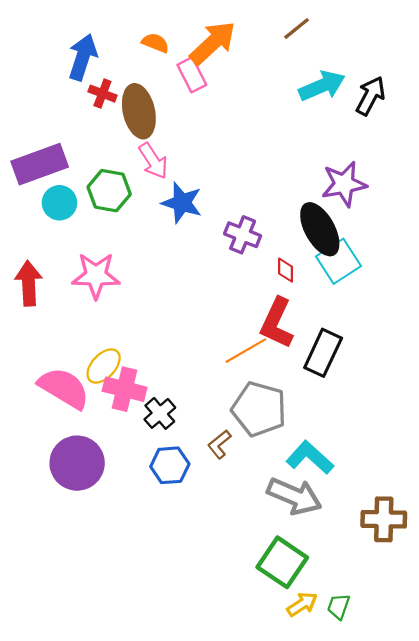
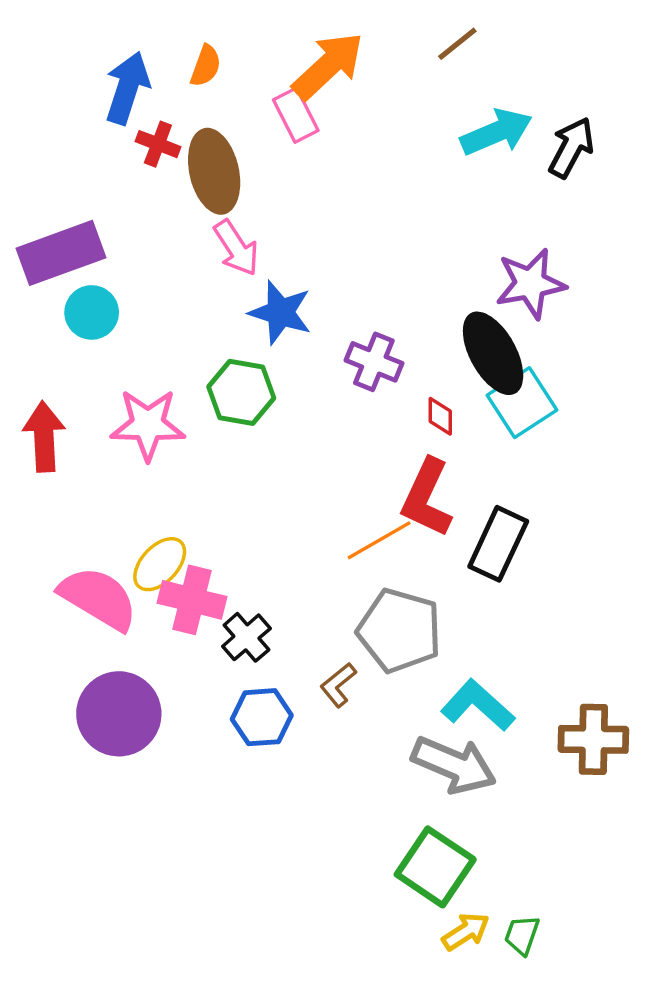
orange semicircle: (155, 43) -> (206, 66), moved, turned 88
green hexagon: (109, 191) -> (241, 392), moved
brown cross: (384, 519) -> (593, 739), moved

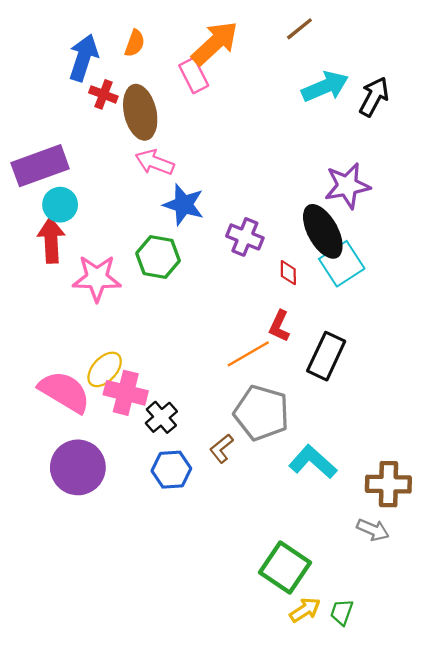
pink arrow: (236, 248) -> (155, 162), turned 144
red arrow: (44, 437) -> (51, 240), moved
red L-shape: (427, 498) -> (279, 326), size x0.6
gray arrow: (454, 765) -> (373, 530), moved, size x0.6

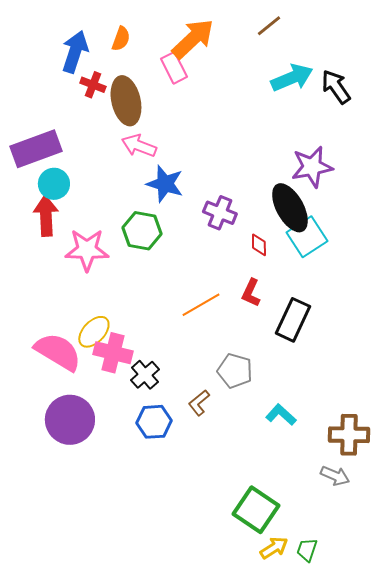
black arrow: (374, 97) -> (336, 87), turned -63
orange line: (248, 354) -> (201, 305), moved
gray pentagon: (262, 413) -> (235, 371), size x0.7
cyan L-shape: (313, 462) -> (281, 415), size x0.7

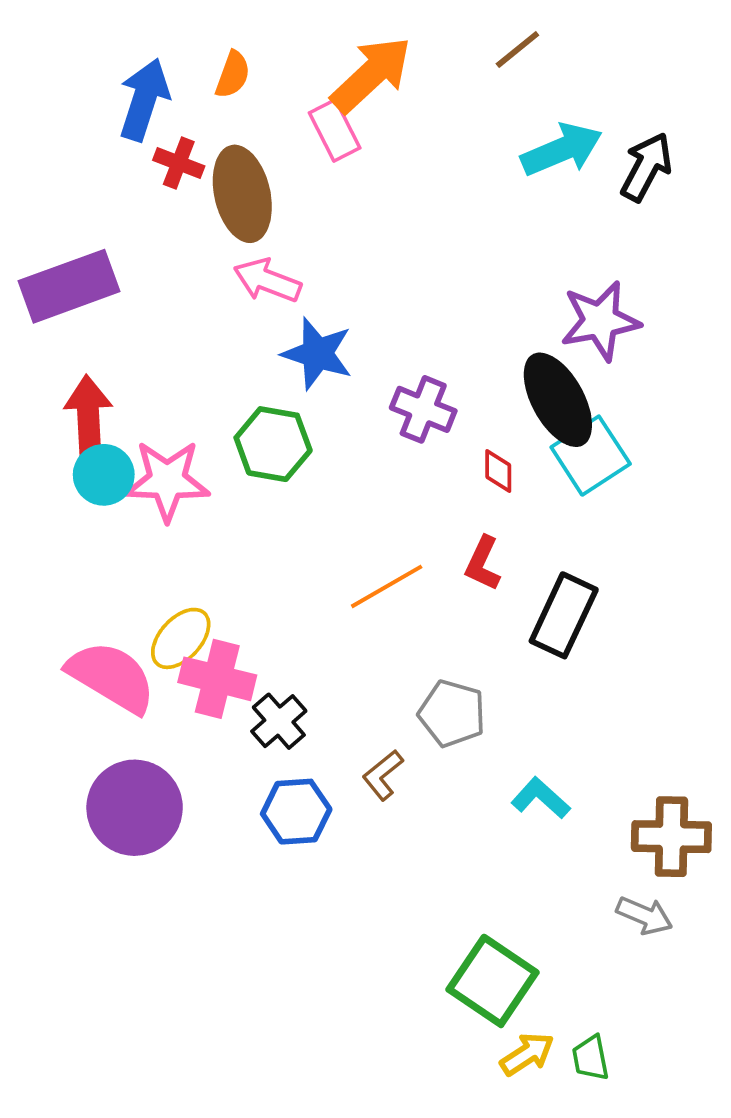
black arrow: (336, 87) -> (646, 167), turned 63
cyan circle: (54, 184) -> (104, 475), moved
green trapezoid: (307, 550) -> (591, 1058), turned -30

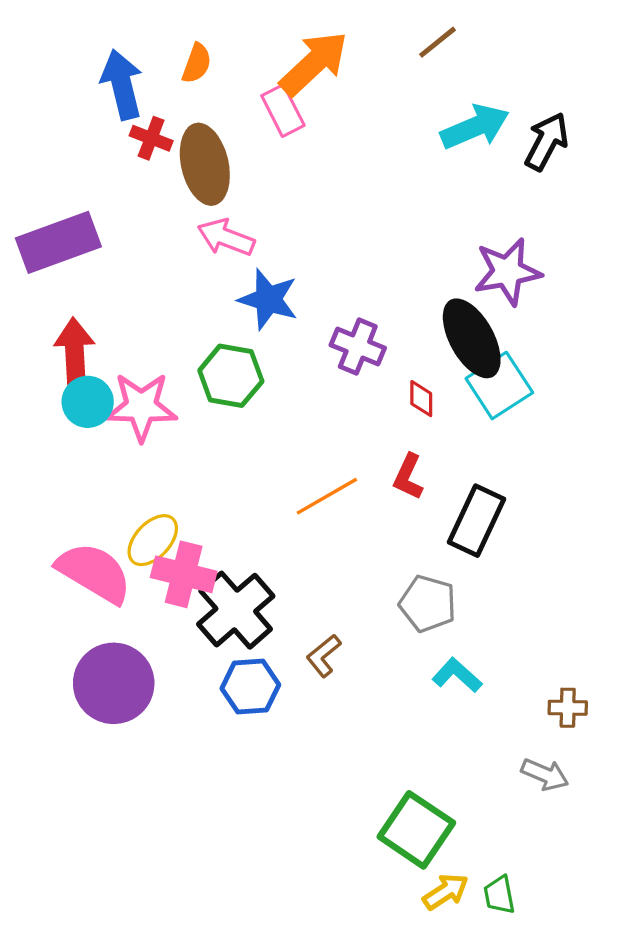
blue arrow: (144, 100) -> (122, 85), turned -32
gray pentagon: (452, 713) -> (428, 604), moved
black cross: (279, 721) -> (236, 610), size x1.6
brown cross: (671, 837) -> (568, 708), size x0.6

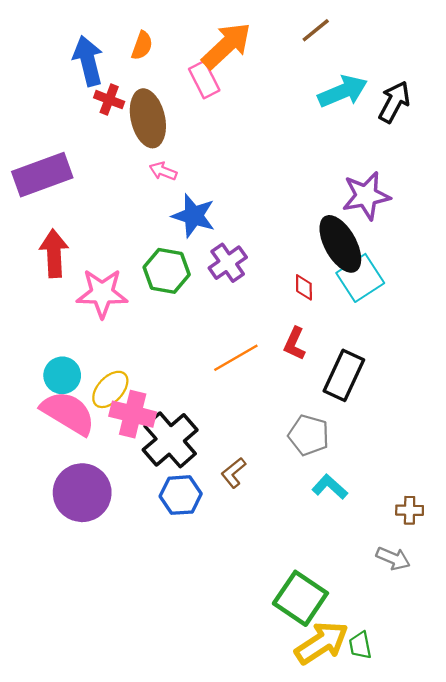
pink arrow: (226, 237) -> (163, 171), size x0.7
purple cross: (358, 347) -> (228, 263), moved, turned 33
cyan circle: (88, 402) -> (62, 375), moved
yellow arrow: (446, 892) -> (322, 643), size x1.6

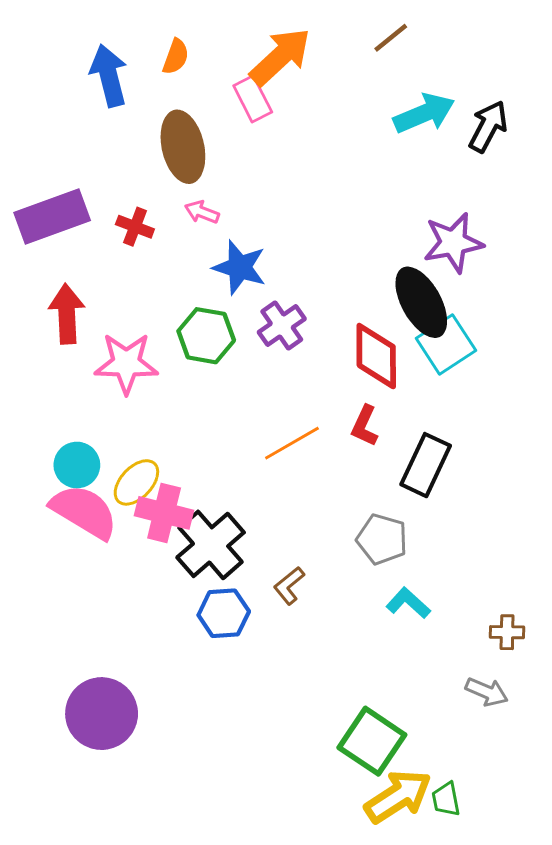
red cross: (109, 100) -> (135, 227), moved
red diamond: (304, 287) -> (376, 356), size x2.0
purple circle: (82, 493) -> (102, 714), moved

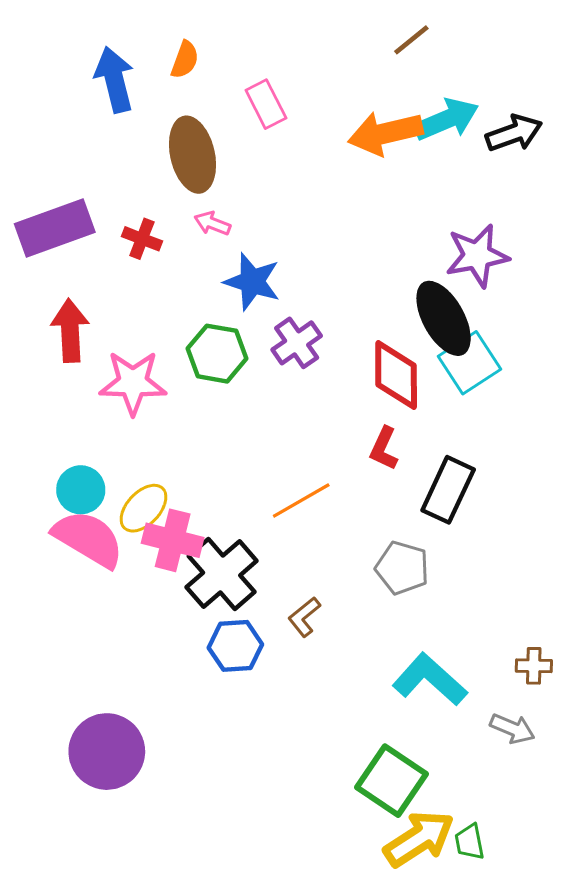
orange arrow: (280, 57) -> (385, 133), moved, turned -150
black arrow: (488, 126) -> (514, 133), turned 42
orange line: (292, 443) -> (301, 500), moved
cyan L-shape: (408, 603) -> (430, 680), moved, size x1.6

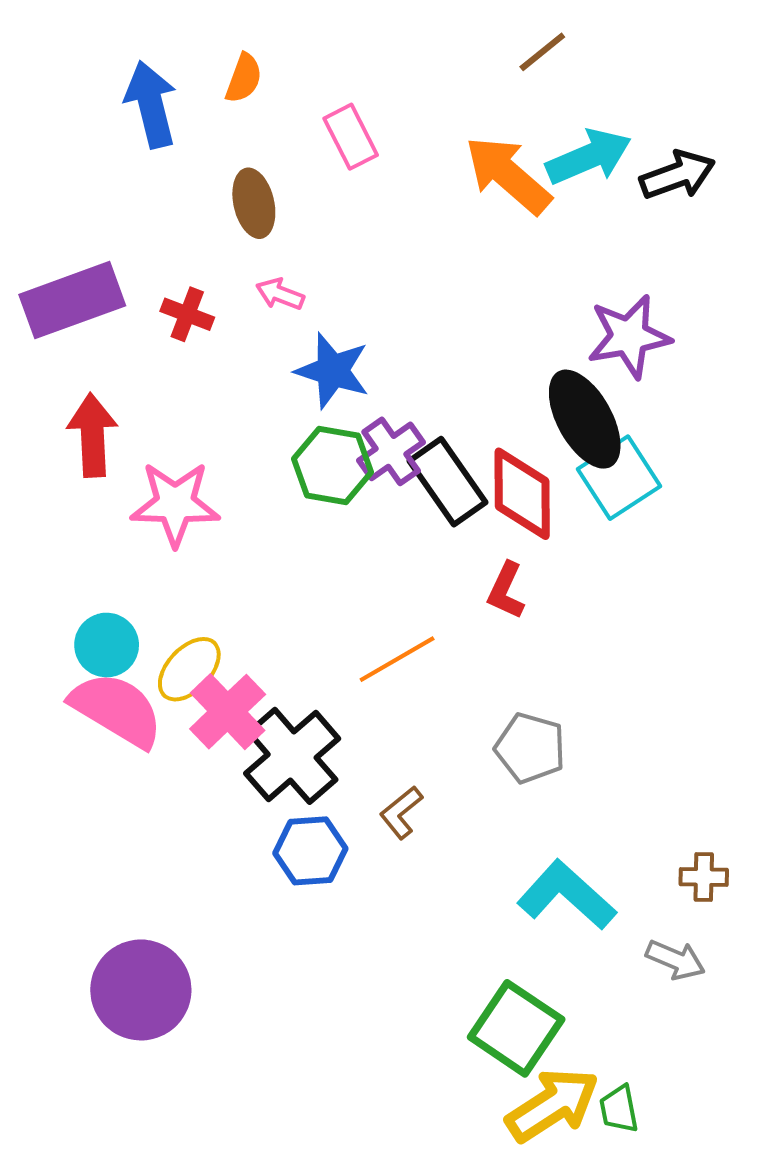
orange arrow: (385, 133) -> (508, 175), turned 54
brown ellipse: (192, 155) -> (254, 203), size x0.7
green hexagon: (217, 354) -> (333, 465), moved
black rectangle: (448, 490) -> (447, 482), moved, turned -60
pink cross: (173, 540) -> (228, 712), turned 32

